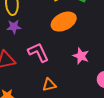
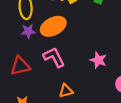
orange ellipse: (64, 22) -> (53, 26), moved

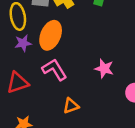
orange ellipse: (53, 26) -> (51, 35), turned -35

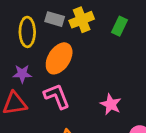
purple star: (23, 43) -> (22, 74), moved

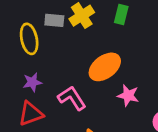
orange ellipse: (59, 58) -> (105, 67), moved, turned 32

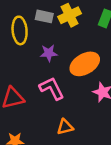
purple star: (32, 82) -> (49, 53), moved

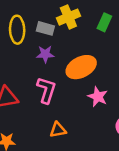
gray rectangle: (44, 16) -> (45, 28), moved
pink L-shape: (52, 88) -> (46, 90), turned 40

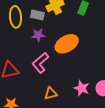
pink L-shape: (46, 90) -> (40, 63), turned -145
pink star: (98, 97) -> (82, 88), moved

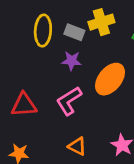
orange ellipse: (67, 44) -> (110, 79), turned -30
orange triangle: (51, 93) -> (77, 146), turned 32

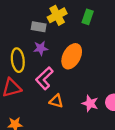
yellow ellipse: (43, 31) -> (18, 60), moved
orange triangle: (77, 146) -> (56, 101), moved

